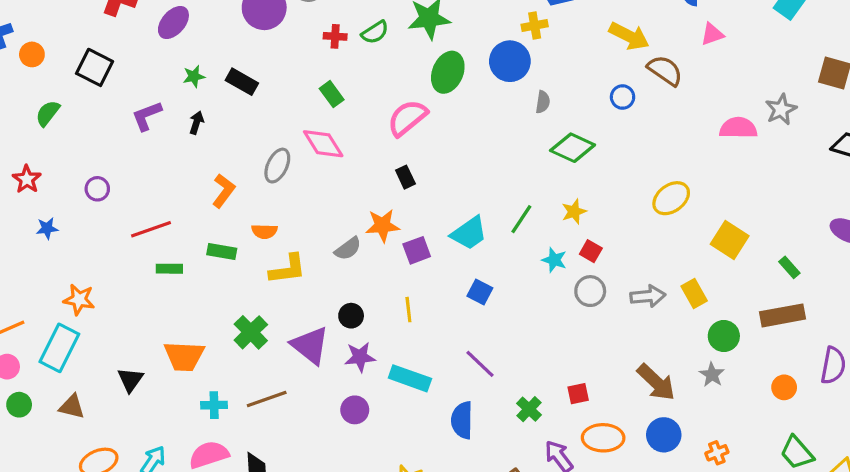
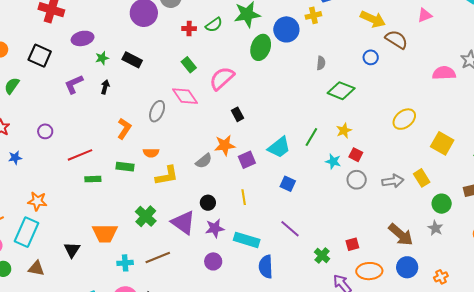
purple ellipse: (173, 23) -> (83, 38), moved, turned 40
blue circle: (510, 61) -> (286, 29), moved
pink semicircle: (407, 118) -> (222, 78), moved
blue semicircle: (462, 420) -> (266, 267), moved

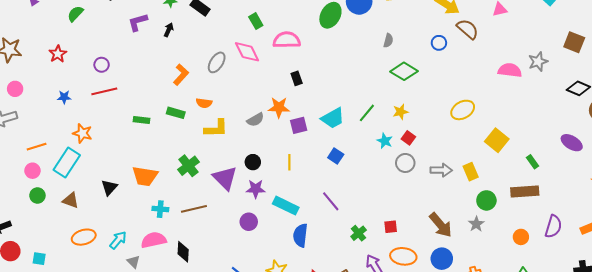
pink semicircle: (222, 78) -> (287, 40), turned 32
red line: (80, 155) -> (104, 91), moved
blue star: (15, 158) -> (64, 97), moved

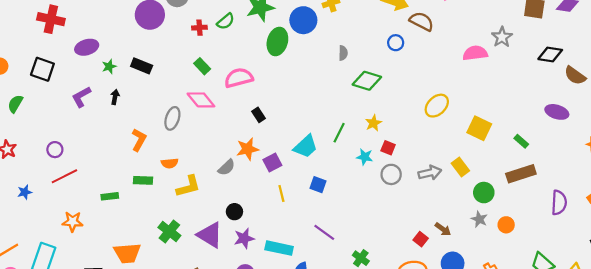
orange star: (82, 133) -> (73, 222), moved
yellow line: (289, 162) -> (281, 194), moved
brown arrow: (441, 225) -> (443, 229), size x0.6
red square: (391, 227) -> (421, 239), moved, turned -32
orange circle: (521, 237) -> (506, 225), moved

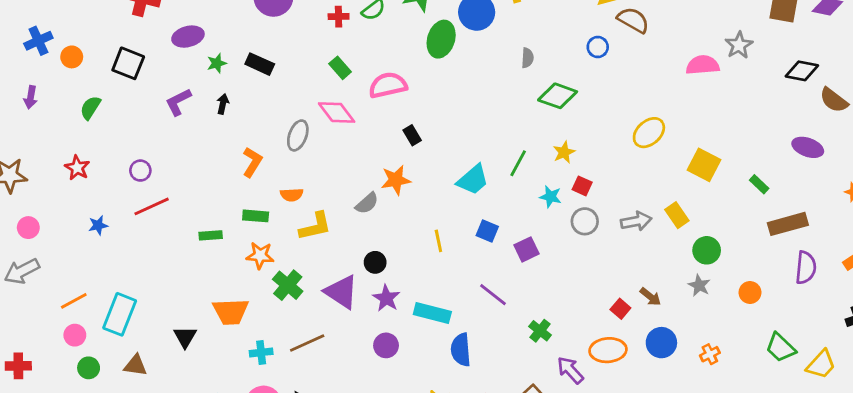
purple square: (272, 162) -> (526, 249), moved
brown rectangle: (521, 174) -> (788, 224), moved
orange star: (73, 222) -> (260, 255), moved
orange circle: (506, 225) -> (750, 293), moved
purple star: (244, 238) -> (386, 298), turned -30

